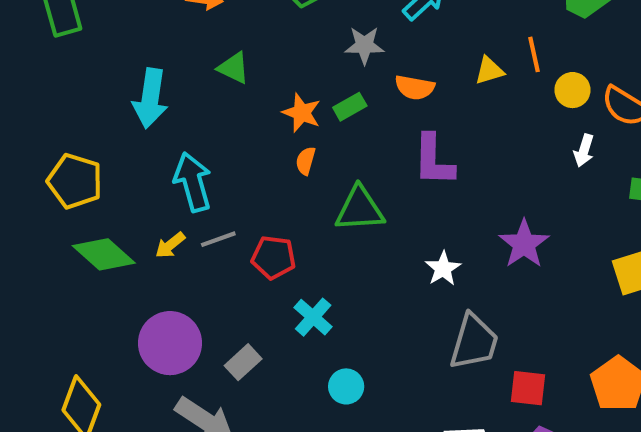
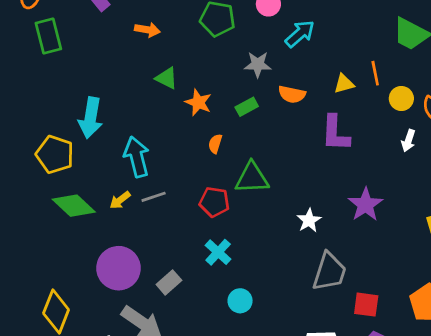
cyan arrow: (150, 98) -> (90, 118), moved
orange star: (302, 113) -> (198, 102), moved
purple L-shape: (434, 160) -> (335, 133), moved
red pentagon: (274, 257) -> (214, 202), moved

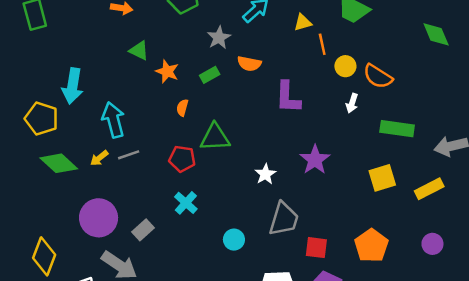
gray star: (258, 64) -> (219, 38), turned -30
yellow triangle: (344, 84) -> (303, 22), moved
cyan circle: (240, 301) -> (234, 240), moved

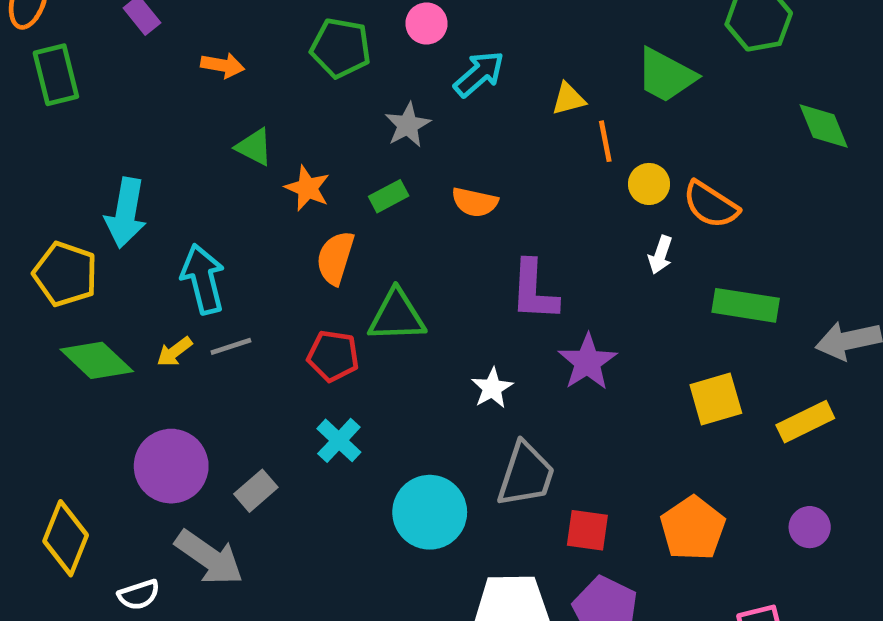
orange semicircle: (249, 64) -> (475, 202), moved
purple L-shape: (288, 97) -> (534, 290), moved
orange semicircle: (182, 108) -> (335, 258), size x1.6
cyan circle: (234, 240) -> (430, 512), size x1.8

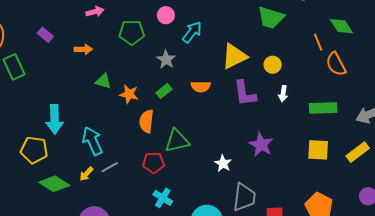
yellow triangle: (568, 99) -> (234, 56), moved, size x1.8
orange line: (605, 141) -> (318, 42), moved
orange semicircle: (711, 205) -> (336, 64), moved, turned 40
purple L-shape: (534, 290) -> (245, 93), moved
yellow square: (716, 399) -> (318, 150), turned 30

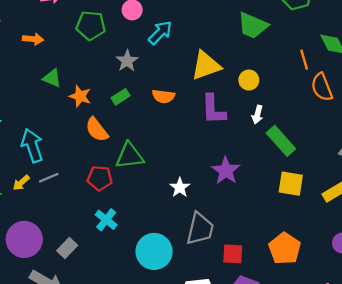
green rectangle: (323, 108) -> (281, 141), moved, turned 44
orange semicircle: (146, 121) -> (97, 130), turned -50

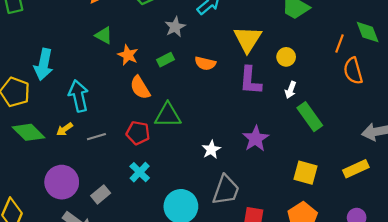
orange line: (304, 60) -> (339, 44), turned 30
yellow triangle: (206, 66) -> (248, 39), turned -44
gray line: (49, 178) -> (96, 137), moved
yellow square: (291, 184) -> (306, 173), moved

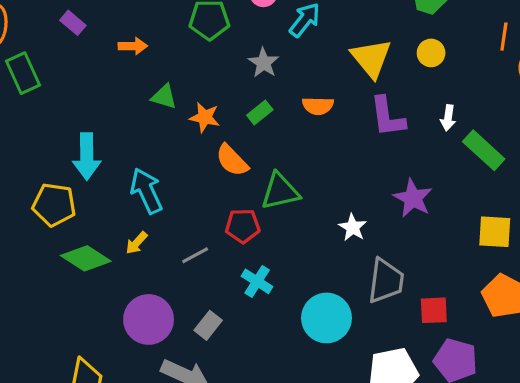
yellow circle: (286, 57) -> (431, 53), moved
gray line: (96, 137) -> (195, 255), moved

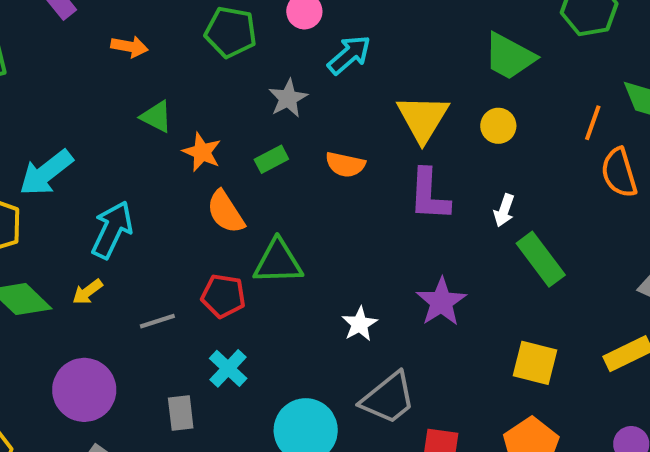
cyan arrow: (87, 156) -> (46, 173), turned 42
cyan arrow: (146, 191) -> (112, 230), turned 39
gray trapezoid: (386, 281) -> (388, 398), turned 33
gray rectangle: (208, 325) -> (181, 413), moved, turned -56

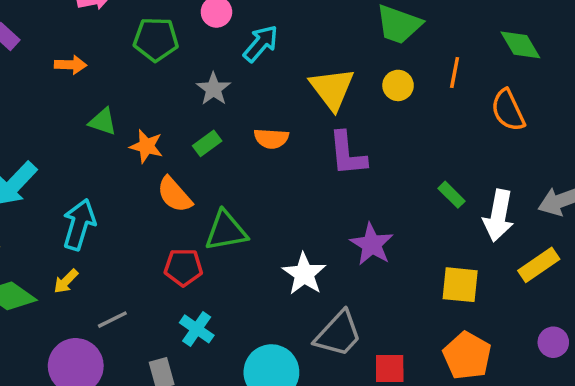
orange line: (593, 123) -> (455, 72), moved
white arrow: (504, 210) -> (498, 216), moved, size x1.8
green rectangle: (541, 259) -> (452, 195), size x0.6
gray line: (157, 321) -> (112, 320), moved
white star: (360, 324) -> (304, 274), size x1.4

